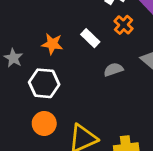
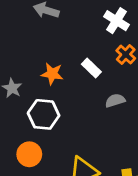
orange circle: (44, 123) -> (29, 154), moved

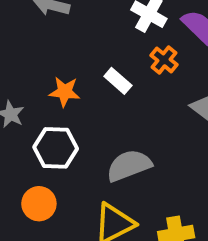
gray semicircle: (115, 101) -> (129, 166), moved, size x1.6

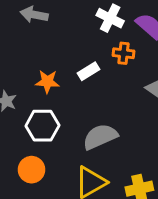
orange cross: (164, 60) -> (124, 53), turned -30
white rectangle: (118, 81) -> (88, 71), turned -70

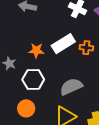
orange cross: (124, 53) -> (86, 48), moved
white rectangle: (88, 71) -> (63, 44), size x1.6

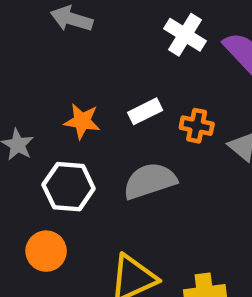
white rectangle: (63, 44) -> (145, 111), size x0.6
gray semicircle: (71, 87) -> (150, 181), moved

